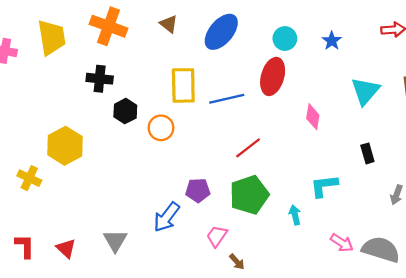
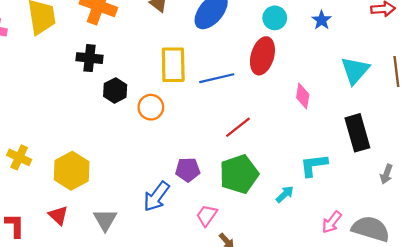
yellow hexagon: (65, 146) -> (72, 171), moved
black rectangle: (367, 153) -> (357, 133), size x1.8
cyan arrow: (295, 215) -> (285, 194), turned 60
pink arrow: (342, 243) -> (332, 222), turned 95
red triangle: (66, 248) -> (58, 215), moved

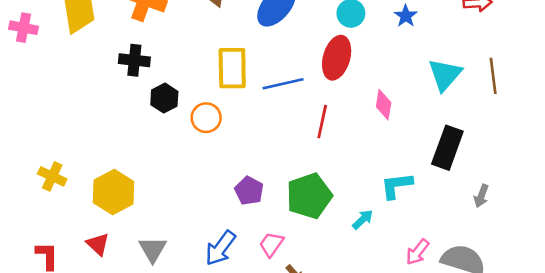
red line: (238, 127) -> (322, 122), moved, turned -40
black rectangle: (357, 133) -> (447, 148), turned 36
purple pentagon: (188, 170) -> (249, 191), turned 30
blue arrow: (156, 196) -> (220, 248), moved

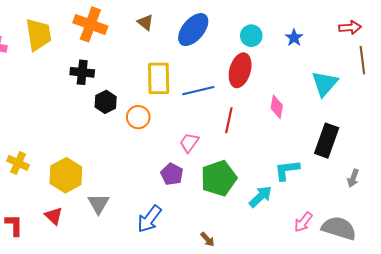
brown line: (493, 76) -> (362, 60), moved
cyan arrow: (363, 219) -> (260, 197), size x1.4
pink trapezoid: (271, 244) -> (189, 143), moved
gray triangle: (153, 249) -> (98, 204), moved

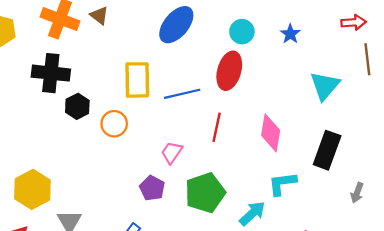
brown triangle: (145, 22) -> (99, 16), moved
black cross: (82, 72) -> (51, 73), size x1.4
pink diamond: (277, 107) -> (271, 133), moved, size x1.4

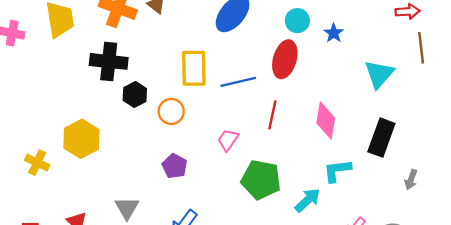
blue star: (290, 34) -> (334, 33), moved
purple pentagon: (152, 188) -> (175, 166), moved
yellow hexagon: (32, 189) -> (81, 139), moved
green pentagon: (205, 193) -> (261, 180), turned 30

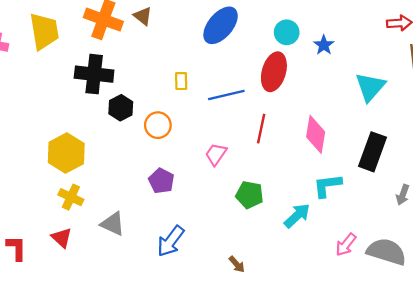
yellow rectangle: (194, 68) -> (181, 81), size x0.5
yellow cross: (37, 163) -> (71, 197), moved
green pentagon: (261, 180) -> (250, 195), size x0.7
gray triangle: (127, 208) -> (113, 224), turned -35

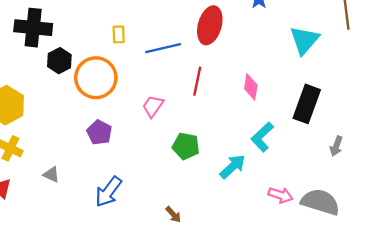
orange circle: (158, 125) -> (96, 78), size x1.6
pink diamond: (316, 134) -> (251, 87), size x0.7
cyan L-shape: (327, 185) -> (262, 137), turned -36
gray triangle: (113, 224) -> (51, 175), size x0.7
pink arrow: (346, 245) -> (280, 195), turned -110

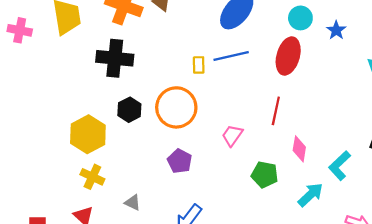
blue line: (163, 48) -> (231, 56), moved
black hexagon: (59, 61) -> (129, 110), moved
pink diamond: (251, 87) -> (299, 149), moved

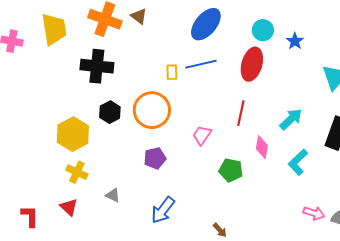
purple pentagon: (180, 161) -> (155, 158), turned 30
cyan arrow: (311, 195) -> (291, 119), moved

